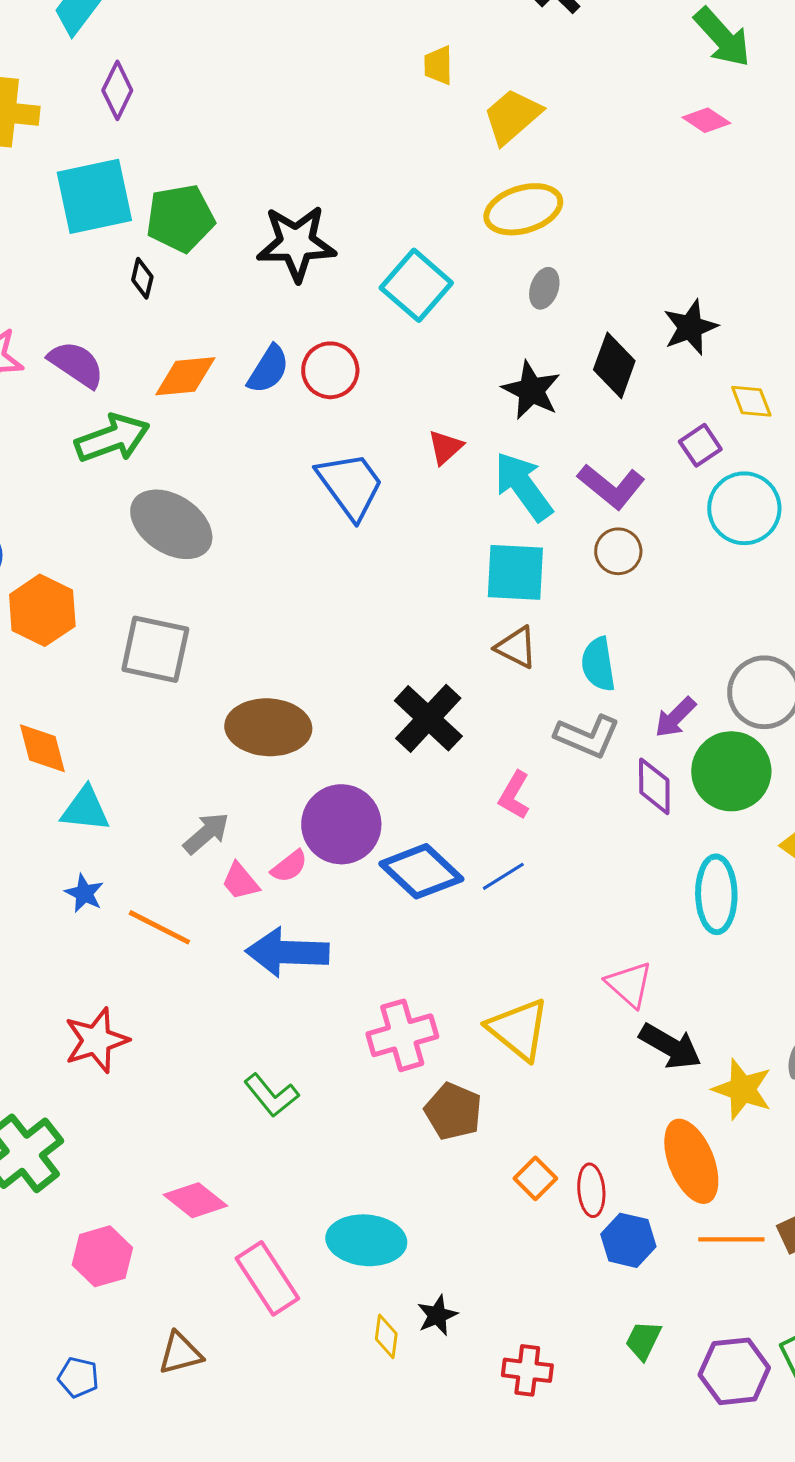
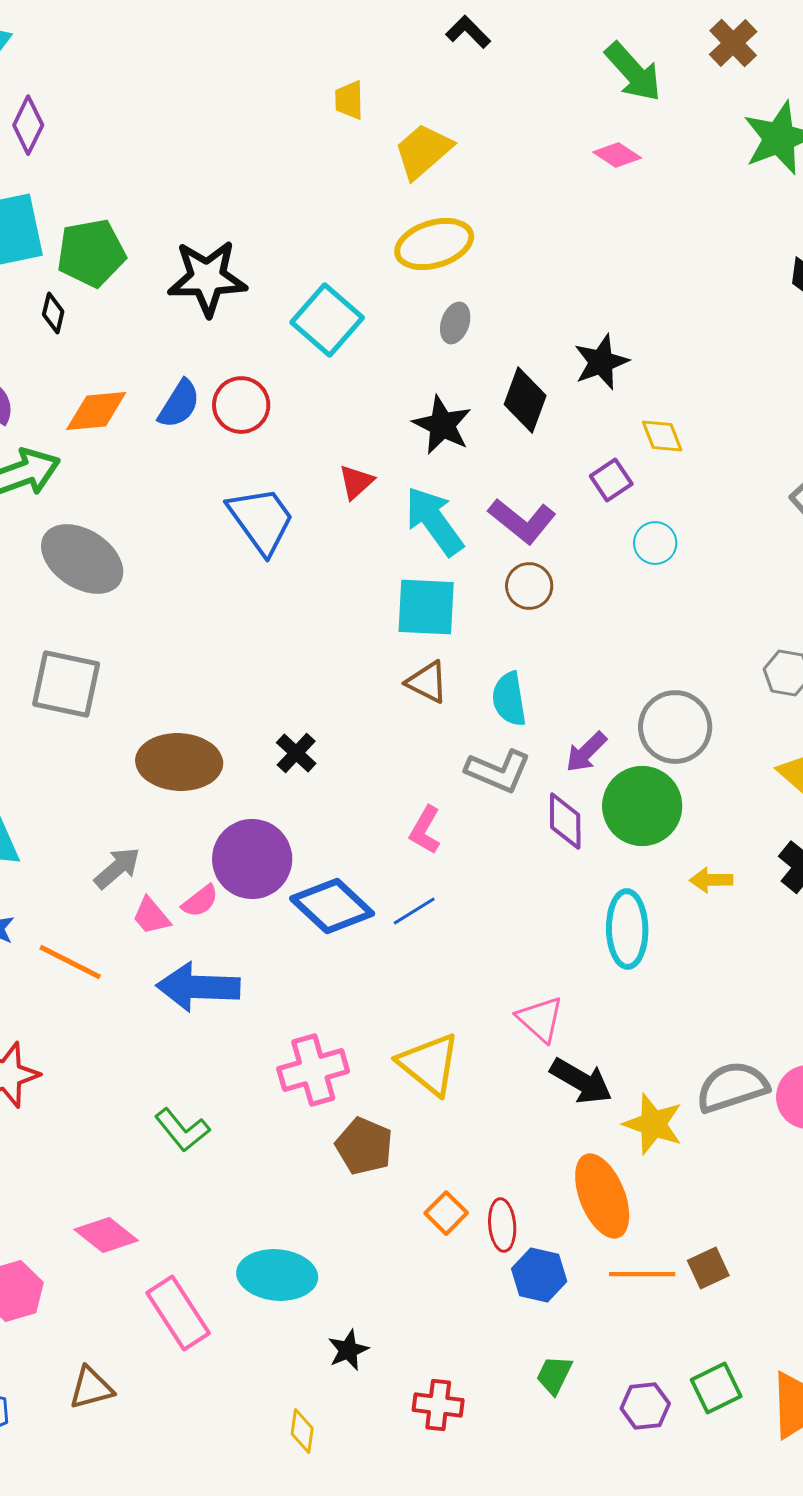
cyan circle: (744, 508) -> (655, 543), size x0.6
black cross: (428, 718) -> (296, 753), moved, size x0.6
yellow diamond: (386, 1336) -> (302, 1431), moved
purple hexagon: (734, 1371) -> (645, 1406), size x0.7

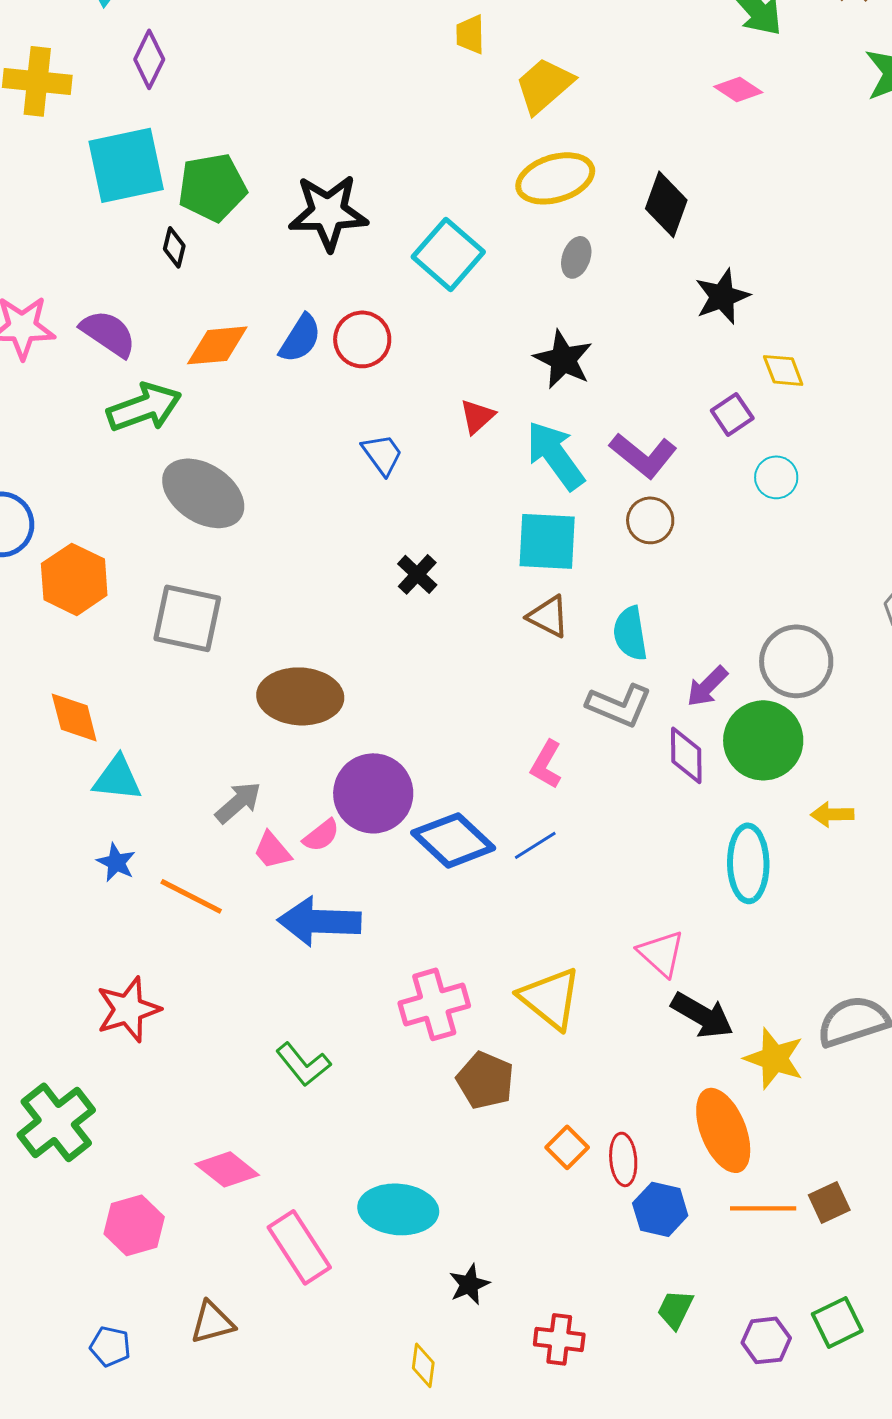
black diamond: (525, 400) -> (666, 204), moved
blue trapezoid: (261, 520) -> (382, 454), size x0.6
black cross: (296, 753) -> (417, 574), moved

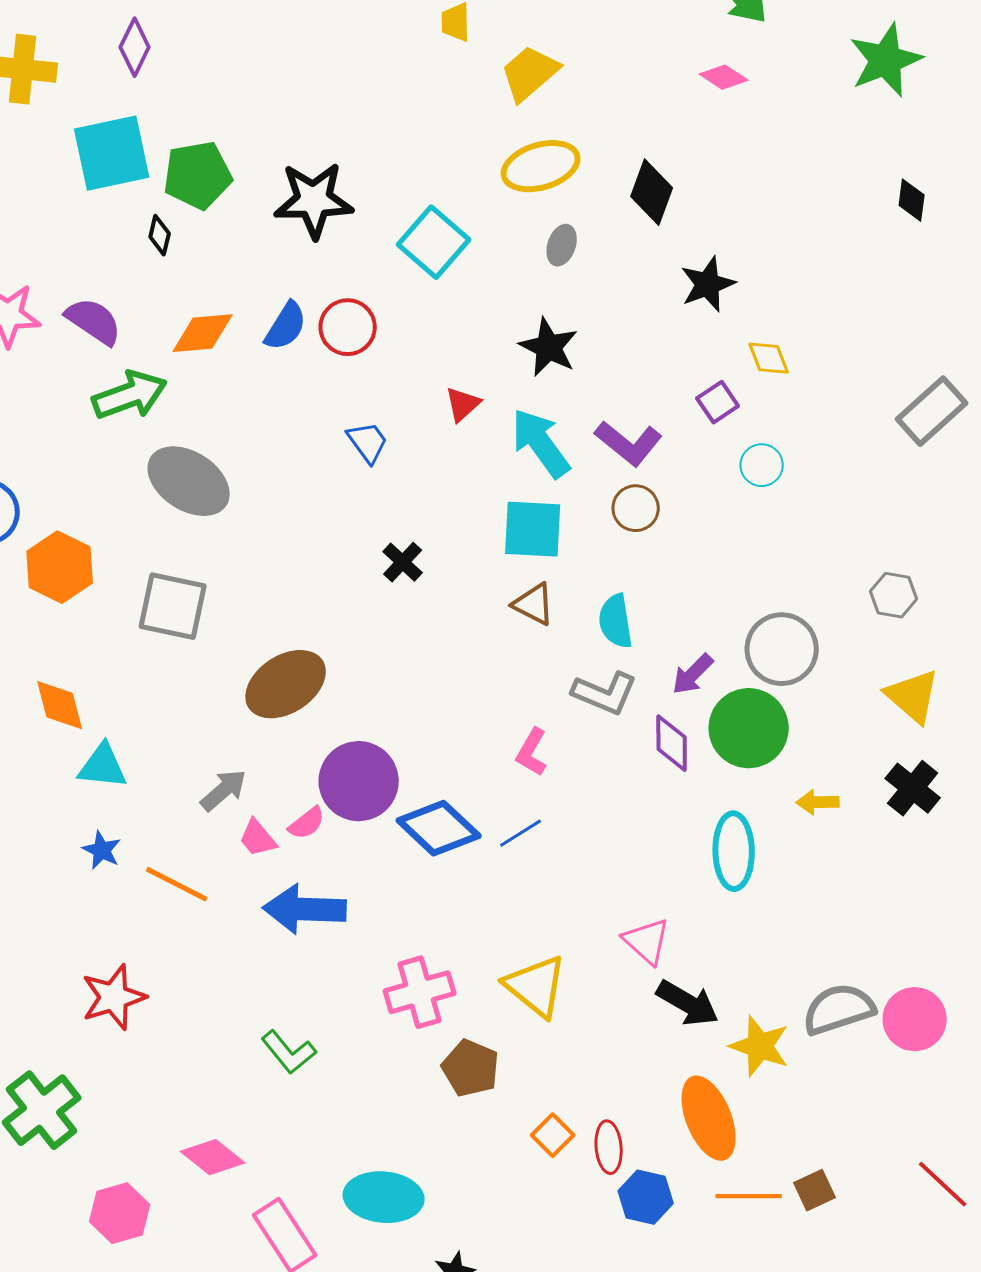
brown ellipse: (300, 696) -> (286, 684), turned -36

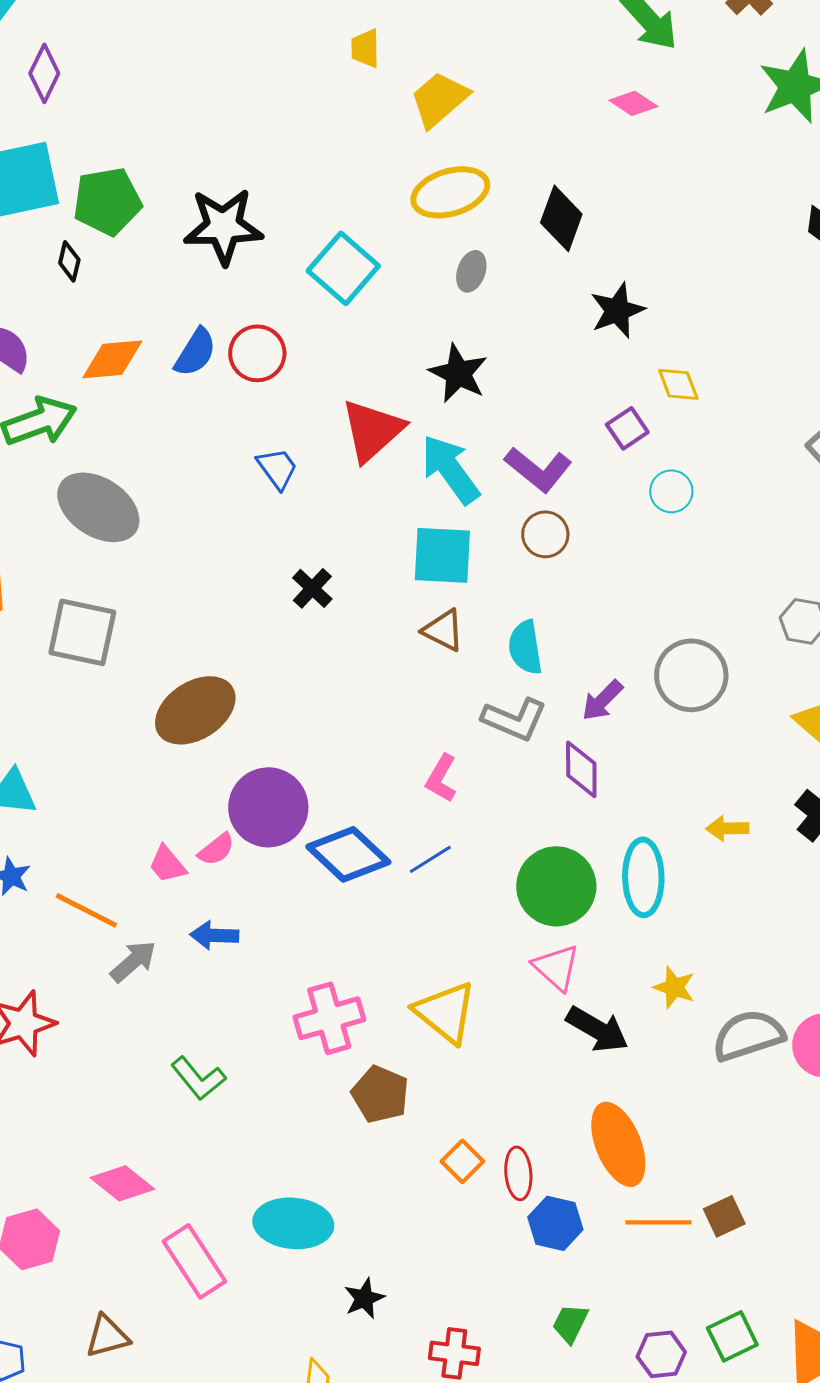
red triangle: (463, 404) -> (372, 430), size x1.8
green circle: (749, 728) -> (556, 886), moved
gray arrow: (224, 790) -> (133, 961), moved
blue arrow: (305, 909) -> (214, 935), size x0.6
yellow star: (760, 1046) -> (674, 987), moved, size x0.7

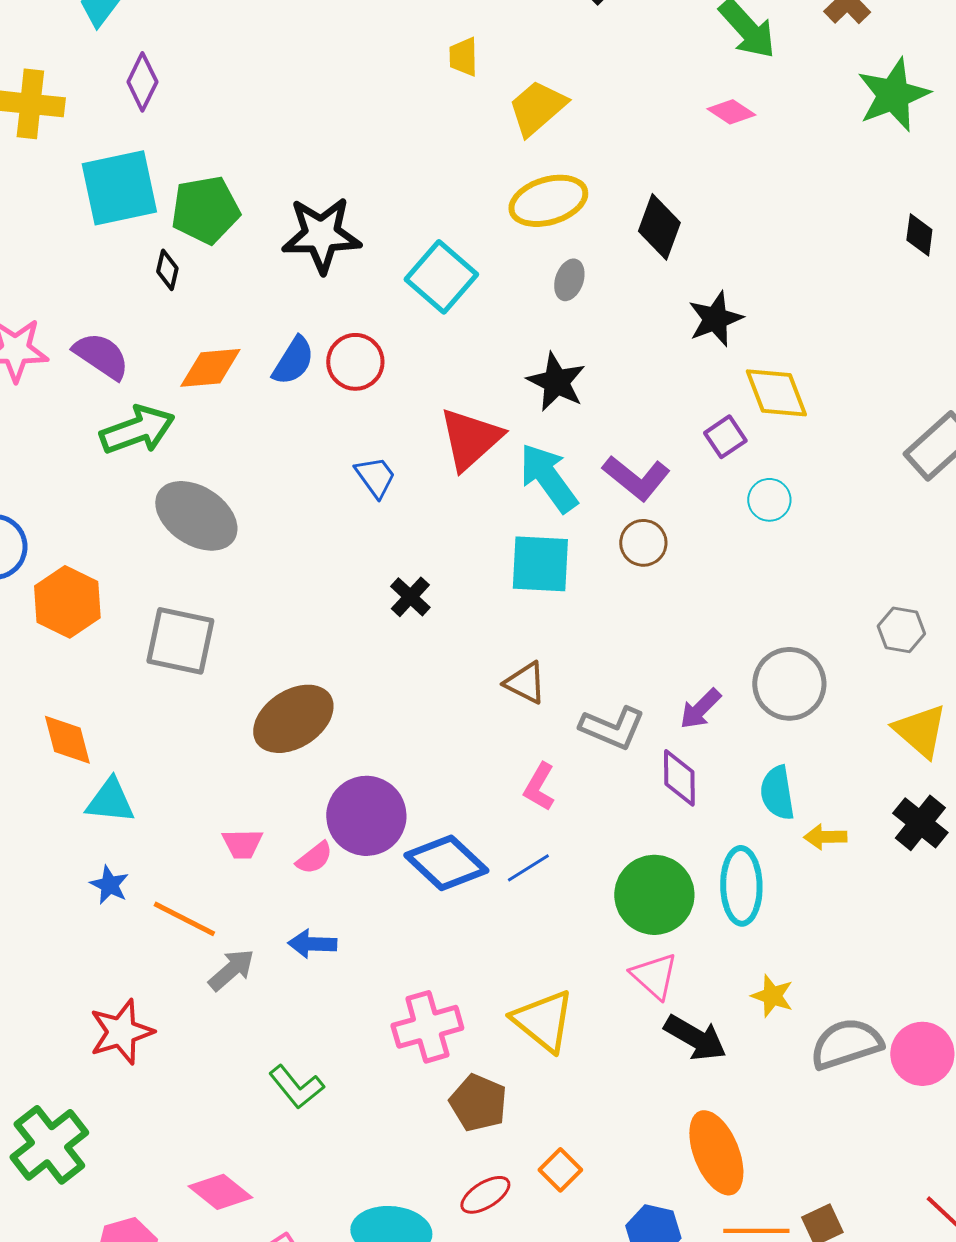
yellow diamond: (678, 384) -> (776, 393), size x1.5
brown triangle: (443, 630) -> (525, 683), moved
cyan semicircle: (525, 647) -> (777, 793), moved
pink trapezoid: (167, 864) -> (242, 844), moved, turned -51
red ellipse: (518, 1173) -> (485, 1195), moved, turned 63

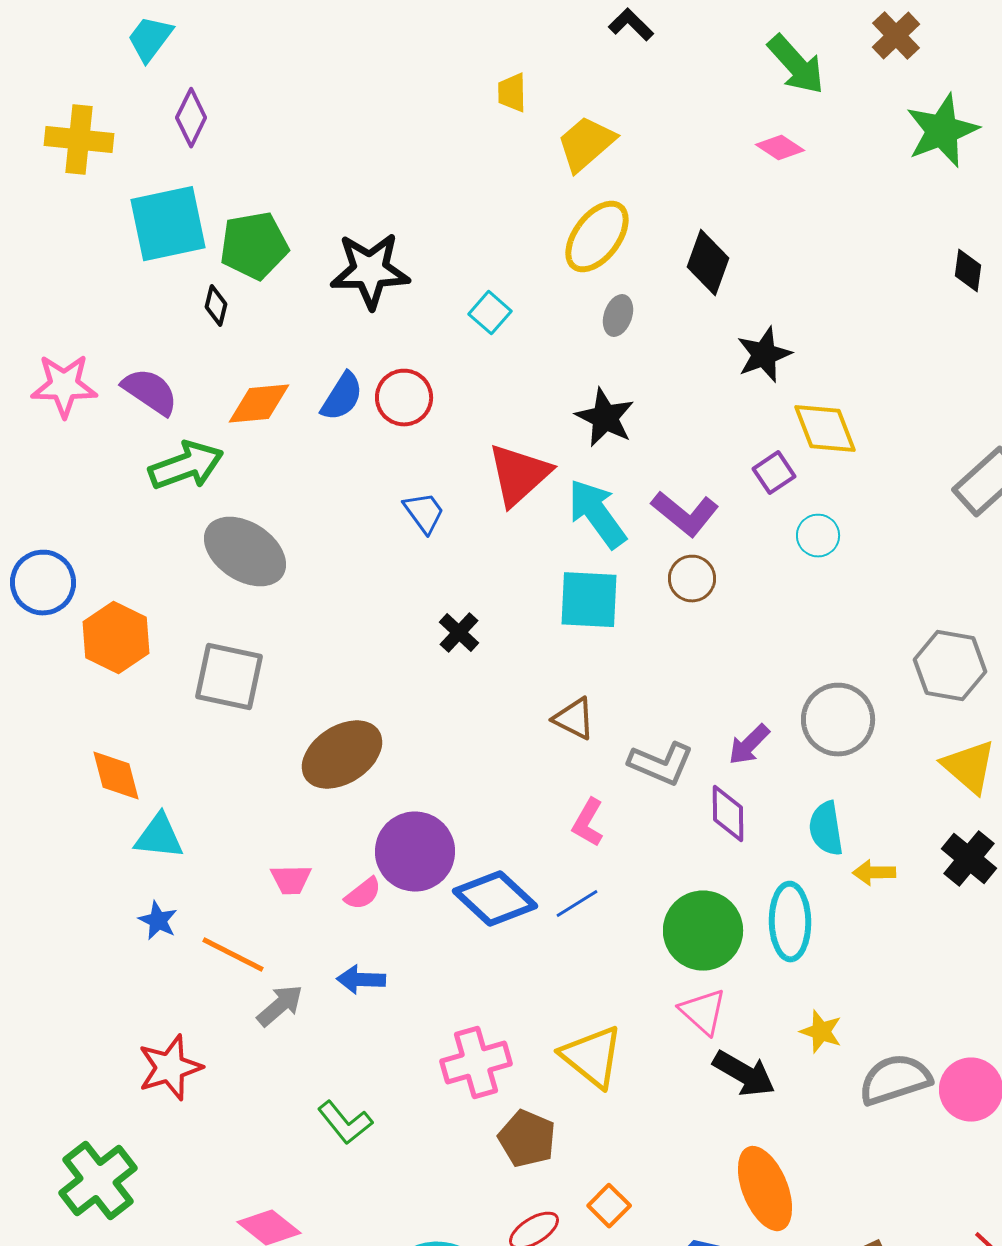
yellow ellipse: (548, 201) -> (597, 237), turned -36
cyan square: (441, 277) -> (490, 313), size x0.6
gray hexagon: (901, 630) -> (950, 666), size x1.5

